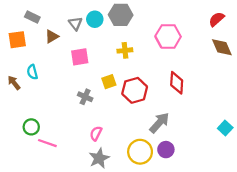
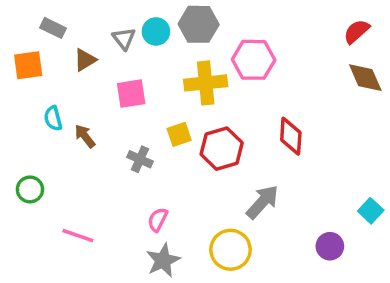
pink hexagon: (168, 36) -> (254, 60), moved
yellow cross: (125, 50) -> (206, 83), size x1.6
brown arrow: (14, 83) -> (85, 136), moved
green circle: (31, 127) -> (30, 189), moved
purple circle: (166, 150) -> (330, 246), moved

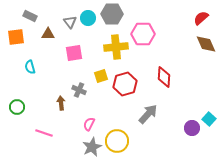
brown triangle: (85, 60) -> (48, 34), turned 32
brown arrow: (85, 136) -> (61, 103), moved, turned 32
purple circle: (330, 246) -> (192, 128), moved
yellow circle: (230, 250) -> (117, 141), moved

